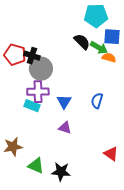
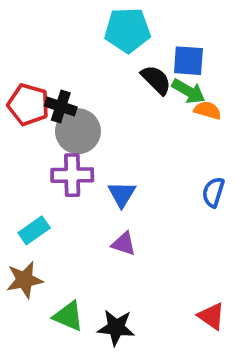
cyan pentagon: (96, 16) -> (127, 30), moved
blue square: (112, 37) -> (188, 61), moved
blue semicircle: (97, 101) -> (213, 192), moved
cyan rectangle: (32, 106) -> (34, 230), moved, turned -56
red triangle: (111, 154) -> (211, 316), moved

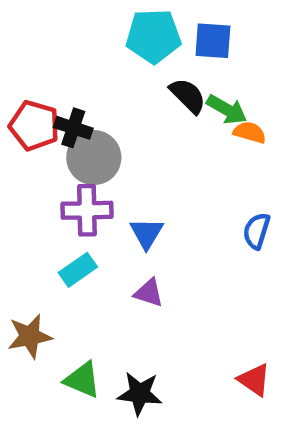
blue square: (188, 61) -> (213, 41), moved
cyan rectangle: (34, 230) -> (78, 270), moved

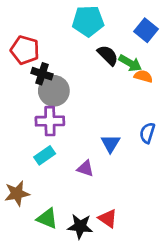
blue square: (213, 41) -> (146, 30), moved, turned 35
red pentagon: (34, 126) -> (25, 50), moved
blue triangle: (147, 233) -> (110, 143), moved
red triangle: (254, 380) -> (108, 218), moved

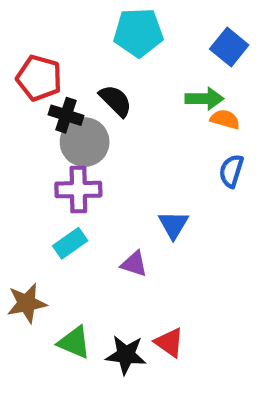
black semicircle: (108, 55) -> (116, 101), moved
green arrow: (130, 63) -> (204, 99), turned -30
blue semicircle: (147, 133) -> (231, 171), moved

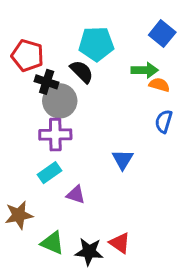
cyan pentagon: (138, 33) -> (96, 44), moved
purple triangle: (134, 264) -> (76, 195), moved

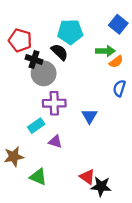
orange semicircle: (159, 85) -> (116, 62), turned 128
purple cross: (55, 135) -> (54, 103), moved
black star: (89, 252) -> (101, 186), moved

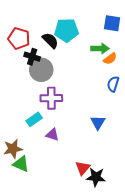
blue square: (118, 24) -> (112, 23), turned -30
black semicircle: (60, 52) -> (50, 40), moved
blue triangle: (89, 116) -> (98, 122), moved
green triangle: (38, 177) -> (21, 164), moved
red triangle: (87, 177) -> (83, 168), turned 35

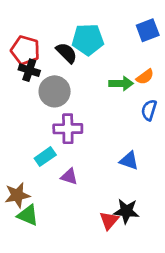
blue square: (112, 23) -> (148, 30), turned -30
green arrow: (100, 49) -> (121, 83), moved
black cross: (32, 57) -> (29, 70), moved
blue triangle: (98, 122) -> (129, 161), turned -42
black star: (96, 177) -> (126, 211), moved

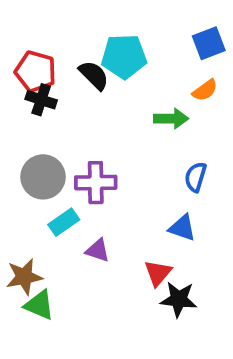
orange semicircle: (145, 77) -> (205, 90), moved
gray circle: (55, 91) -> (43, 177), moved
blue semicircle: (149, 110) -> (196, 177), moved
red triangle: (109, 220) -> (158, 273), moved

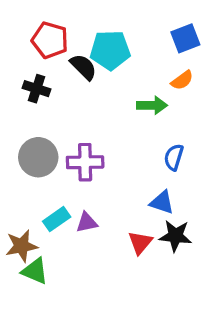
red pentagon: (35, 71) -> (50, 40), moved
cyan rectangle: (64, 222) -> (57, 219), moved
purple triangle: (98, 250) -> (87, 222), turned -30
black star: (179, 299) -> (175, 236), moved

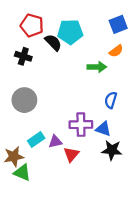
purple cross: (85, 162) -> (81, 125), moved
red triangle: (140, 243) -> (71, 154), moved

